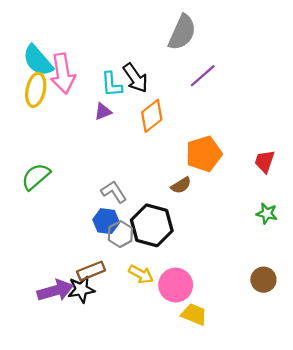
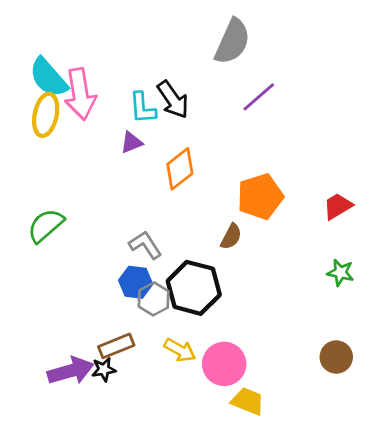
orange diamond: (152, 116) -> (180, 169), moved
red trapezoid: (265, 161) -> (338, 206), turned 40
brown semicircle: (181, 185) -> (231, 237), turned -30
black star: (81, 289) -> (104, 369), size x0.7

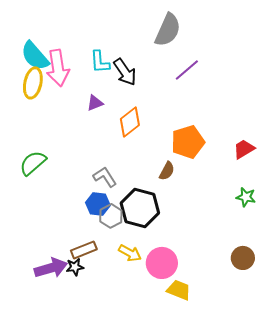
cyan L-shape: (143, 108) -> (100, 62), moved

